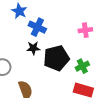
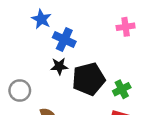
pink cross: (85, 30) -> (126, 27), moved

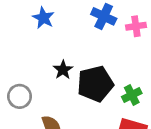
blue cross: (64, 40) -> (104, 16), moved
black star: (59, 66) -> (63, 70), turned -30

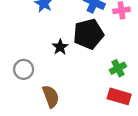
black pentagon: (95, 84) -> (88, 34), moved

